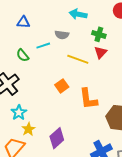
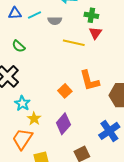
cyan line: (43, 46) -> (34, 15), moved
orange square: (62, 86) -> (65, 91), moved

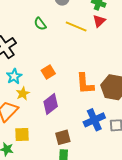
green semicircle: (19, 46) -> (40, 24), moved
orange L-shape: (89, 81) -> (85, 84), moved
orange square: (65, 91) -> (48, 72), moved

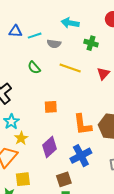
red triangle: (99, 21) -> (103, 74), moved
orange square: (48, 72) -> (51, 107), moved, turned 32
blue cross: (94, 120) -> (81, 156), moved

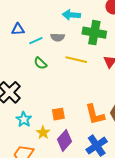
cyan line: (35, 36) -> (36, 41), moved
green cross: (91, 43) -> (94, 33), size x1.6
orange square: (51, 107) -> (58, 114), moved
yellow star: (21, 138) -> (43, 133), moved

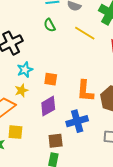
cyan star: (24, 119) -> (25, 70), moved
yellow star: (43, 133) -> (21, 90), moved

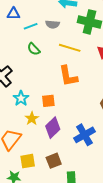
yellow star: (21, 90) -> (32, 118), moved
orange L-shape: (85, 91) -> (68, 76), moved
brown square: (56, 141) -> (54, 161), moved

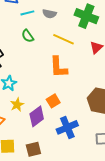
orange square: (48, 101) -> (53, 101), moved, turned -32

